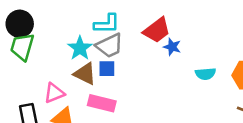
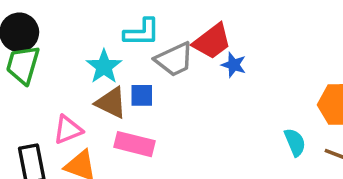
gray trapezoid: (109, 46) -> (174, 59), moved
cyan semicircle: (206, 74) -> (295, 142), moved, turned -108

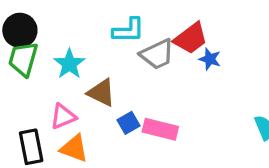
cyan star: (104, 67) -> (69, 64), moved
blue square: (142, 95) -> (128, 123), moved, turned -30
pink rectangle: (135, 144) -> (160, 129), moved

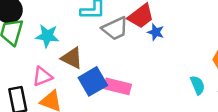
cyan star: (69, 64) -> (47, 36), turned -30
blue square: (128, 123) -> (93, 81), size x1.6

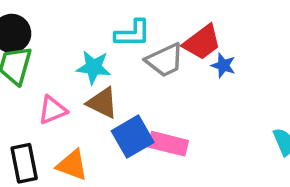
cyan star: (47, 36) -> (93, 67), moved
pink triangle: (42, 76) -> (53, 110), moved

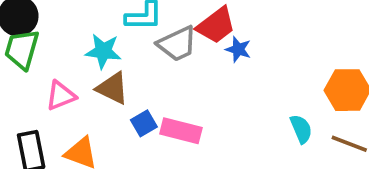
blue square: (133, 137) -> (144, 123), size x0.6

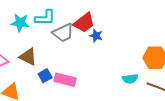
cyan star: (103, 51) -> (20, 23), moved
cyan semicircle: (301, 129) -> (130, 79), turned 105

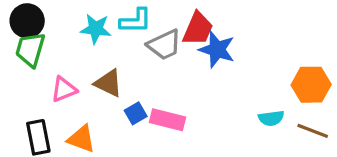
red trapezoid: (84, 23) -> (198, 29), turned -30
blue star: (96, 36) -> (217, 50), size x1.6

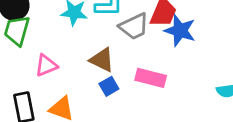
brown triangle: (108, 83) -> (102, 60), moved
pink rectangle: (168, 120) -> (151, 78), moved

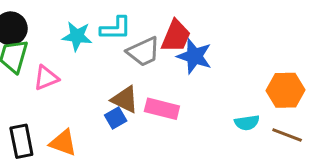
brown triangle: (102, 60) -> (125, 99), moved
pink triangle: (46, 65) -> (46, 78), moved

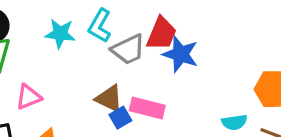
cyan L-shape: (116, 28) -> (100, 26), turned 120
pink triangle: (46, 78) -> (28, 97), moved
blue square: (116, 118) -> (120, 118), moved

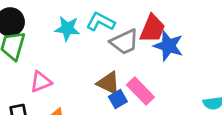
cyan L-shape: (100, 26) -> (101, 22), turned 88
pink rectangle: (147, 108) -> (140, 91), turned 32

